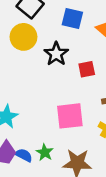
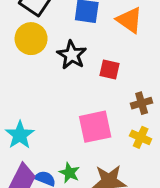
red square: (87, 69) -> (110, 69), turned 30

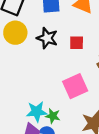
cyan star: (20, 135) -> (37, 112), moved, turned -30
green star: (69, 173) -> (53, 116), moved

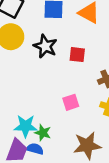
pink square: (75, 86) -> (71, 102), size x0.6

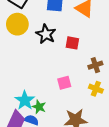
cyan star: (26, 126) -> (25, 100), turned 30

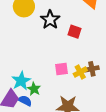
brown cross: (95, 65) -> (92, 69), moved
yellow cross: (96, 89) -> (80, 72), moved, turned 32

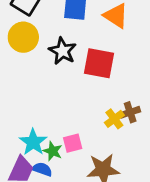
red square: (75, 32) -> (99, 63), size x1.6
pink square: (61, 69) -> (73, 143), moved

